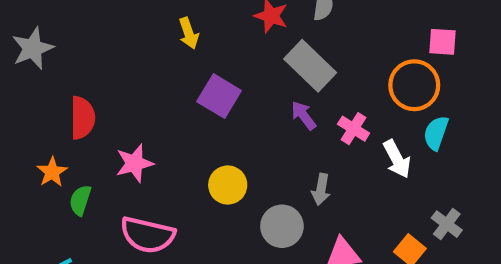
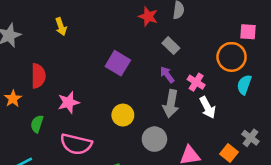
yellow arrow: (189, 33) -> (61, 27), moved
gray rectangle: (310, 66) -> (171, 46), size x0.6
white arrow: (397, 159) -> (208, 107), moved
orange star: (52, 172) -> (13, 99), moved
gray arrow: (321, 189) -> (171, 104), moved, size x1.5

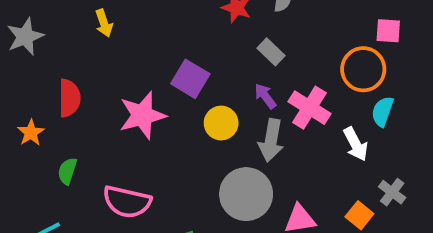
pink cross: (196, 82) -> (309, 108), size x1.5
pink star: (69, 102) -> (142, 115), moved, size x1.4
white arrow: (208, 107) -> (356, 144), moved
yellow circle: (123, 115) -> (221, 123), moved
gray circle: (154, 139) -> (246, 194), size x1.4

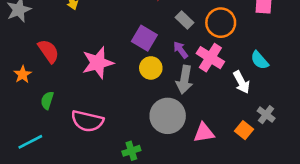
orange circle: (363, 69) -> (221, 23), moved
purple square: (190, 79) -> (144, 38), moved
red semicircle: (69, 98) -> (48, 51), turned -35
cyan semicircle: (382, 111) -> (260, 60), turned -60

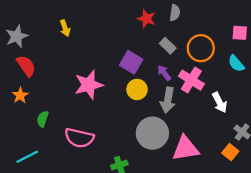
red semicircle: (48, 51) -> (26, 66), moved
cyan semicircle: (260, 60) -> (236, 64), moved
orange square: (244, 130) -> (230, 152), moved
pink triangle: (204, 133) -> (185, 148), size x1.4

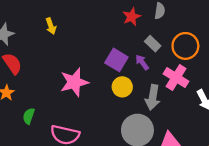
red star: (146, 19) -> (132, 17), turned 30
purple arrow: (164, 73) -> (142, 62), moved

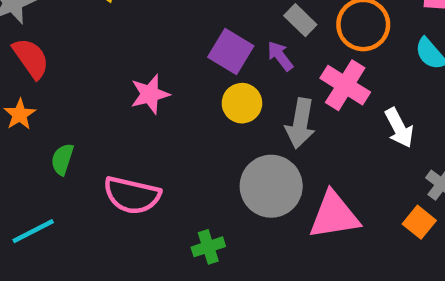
pink star: (74, 82) -> (150, 94), size x0.7

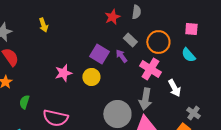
yellow circle: (242, 103) -> (91, 77), moved
gray arrow: (300, 123) -> (145, 99), moved

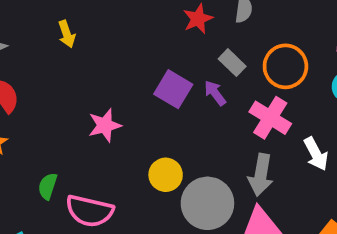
yellow circle: (91, 77) -> (166, 175), moved
green semicircle: (24, 102) -> (48, 186), moved

